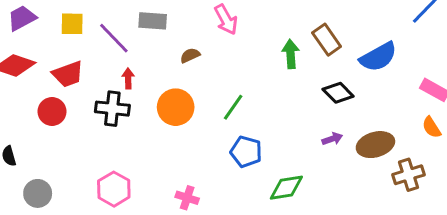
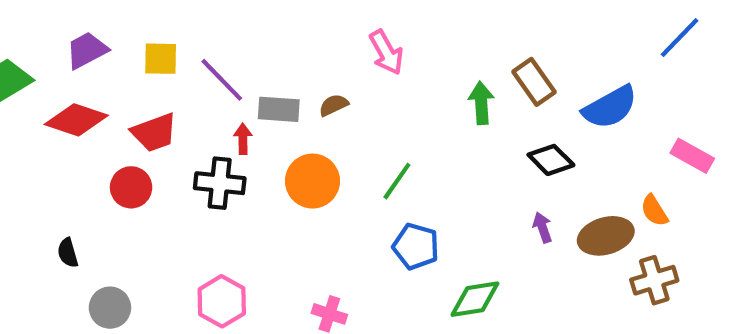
gray rectangle: (153, 21) -> (279, 109), moved
orange semicircle: (432, 127) -> (654, 211), moved
purple arrow: (332, 139) -> (542, 227), turned -90

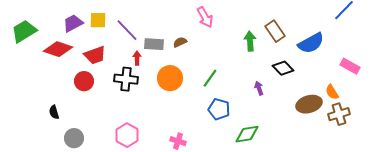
purple trapezoid: (87, 50) -> (73, 23), moved
purple arrow: (542, 227) -> (259, 88), moved
brown cross: (654, 280) -> (339, 114), moved

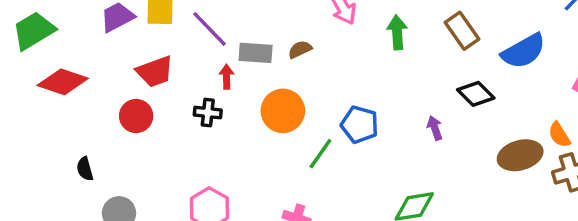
green arrow: (250, 41) -> (397, 32), moved
red diamond: (58, 49) -> (63, 82), moved
green line: (210, 78) -> (320, 154), moved
black cross: (126, 79) -> (208, 113), size x0.7
blue pentagon: (219, 109) -> (360, 125), moved

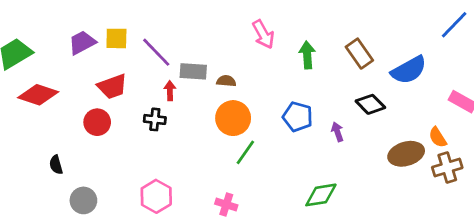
brown semicircle: (300, 49) -> (226, 81), moved, turned 30
orange circle: (283, 111) -> (233, 118), moved
blue pentagon: (360, 125) -> (298, 117), moved

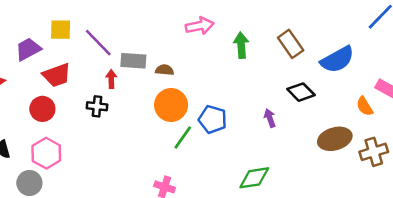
pink arrow: (263, 34) -> (200, 26), turned -72
purple trapezoid: (82, 43) -> (28, 49), moved
blue pentagon: (298, 117) -> (213, 119), moved
orange semicircle: (438, 137) -> (365, 106), moved
pink hexagon: (156, 196) -> (46, 153), moved

